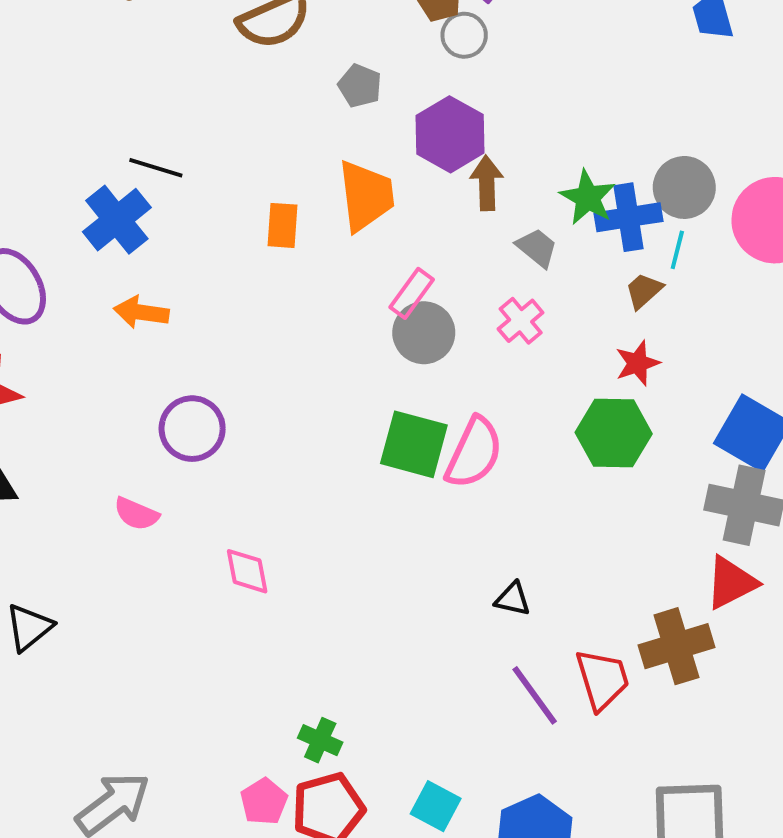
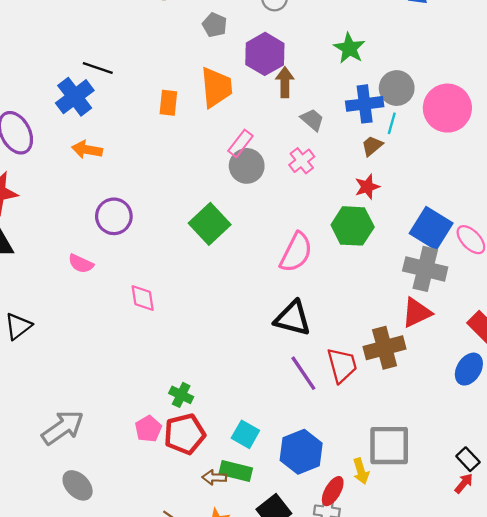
green star: (588, 198) -> (349, 48), moved
green square: (414, 444) -> (210, 224), moved, turned 30
pink semicircle: (474, 453) -> (296, 252), moved
black triangle: (513, 599) -> (293, 318), size x1.8

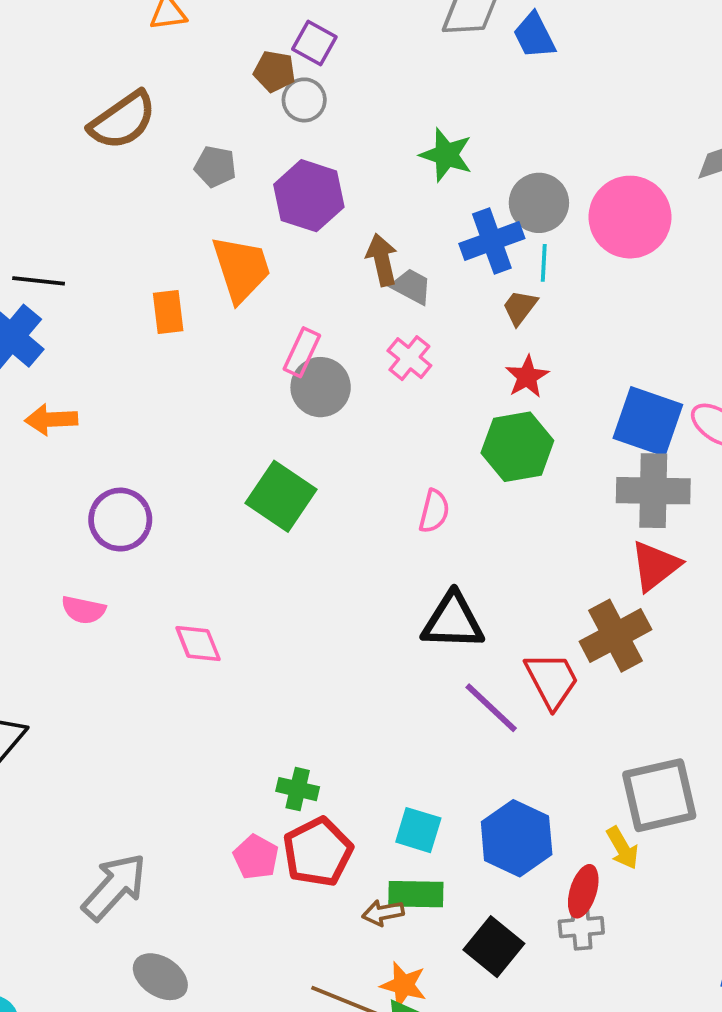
brown arrow: (285, 82) -> (382, 260), moved
pink semicircle: (296, 252) -> (434, 511), size x0.6

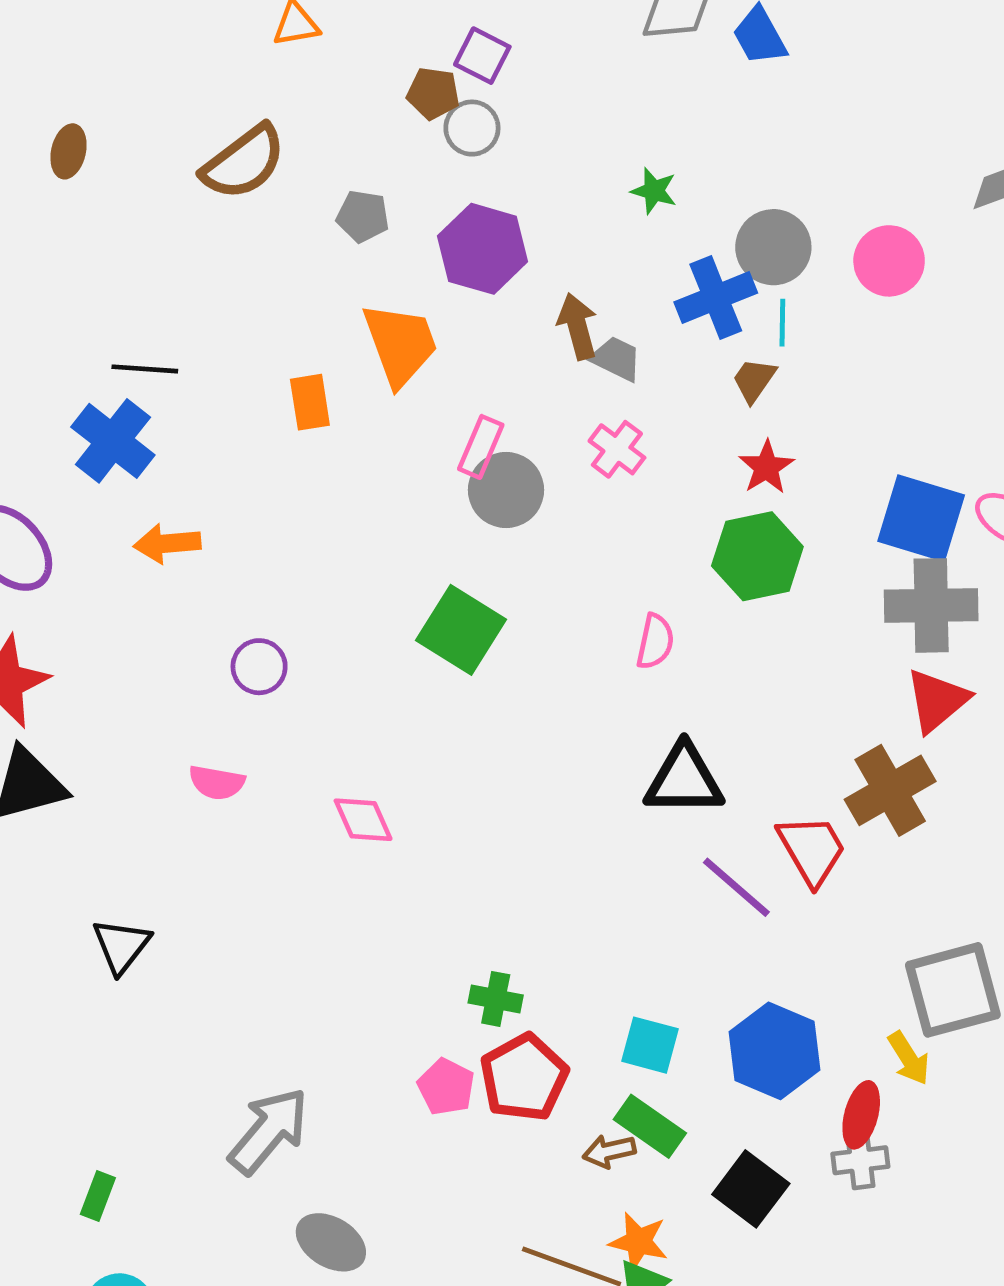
green star: (446, 155) -> (654, 191), size x0.7
pink circle: (630, 217) -> (889, 261), size x0.7
purple circle: (120, 520) -> (259, 667), size x0.7
green rectangle: (416, 894) -> (650, 1126), turned 36

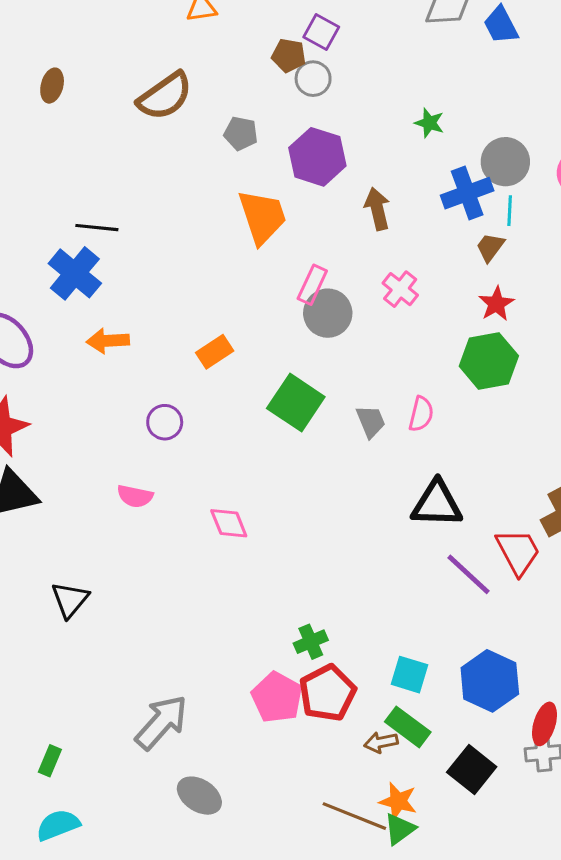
gray trapezoid: (616, 359) -> (371, 421), moved, turned 40
orange rectangle: (310, 402) -> (215, 352), moved, turned 64
green cross: (496, 999) -> (311, 642), turned -36
pink pentagon: (446, 1087) -> (277, 697), size x1.4

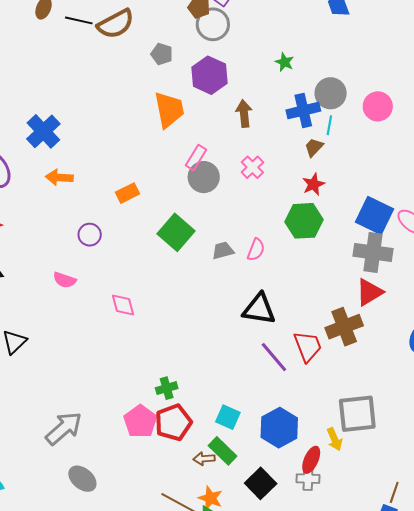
gray circle: (313, 79) -> (213, 24), size x1.4
black line: (97, 228) -> (79, 20), moved
gray trapezoid: (371, 421) -> (223, 250), turned -90

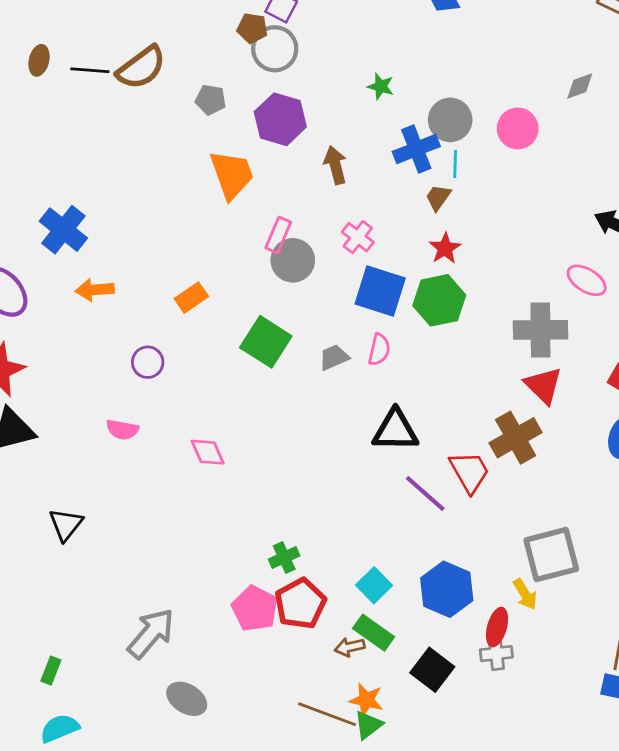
blue square: (375, 215) -> (380, 291), moved
red triangle: (369, 292) -> (543, 385), turned -36
cyan square: (228, 417) -> (374, 585), turned 30

